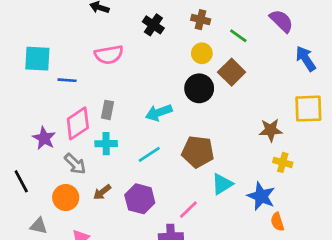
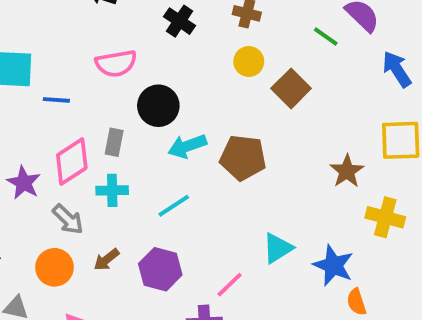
green line: (238, 36) -> (326, 36), moved
black circle: (199, 88) -> (158, 106), moved
brown star: (271, 130) -> (347, 171), turned -30
brown pentagon: (198, 152) -> (243, 158), moved
yellow cross: (283, 162) -> (385, 217), moved, size x1.4

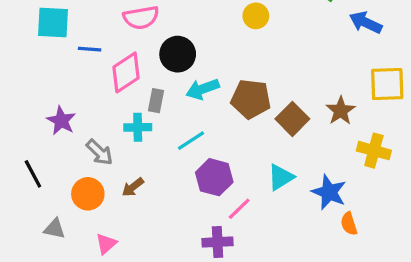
blue arrow: (397, 69) -> (366, 23), moved, turned -32
brown square: (291, 88) -> (292, 119), moved
gray rectangle: (114, 142) -> (156, 101), moved
pink diamond: (72, 162) -> (126, 72), moved
purple hexagon: (160, 269) -> (214, 177), moved

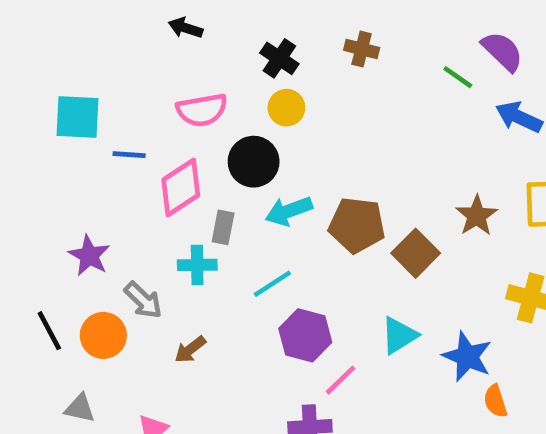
yellow circle: (256, 16) -> (286, 108), moved
brown star: (341, 111) -> (477, 216), moved
orange circle: (88, 194) -> (103, 335), moved

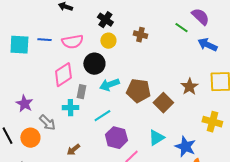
brown cross: (362, 49) -> (140, 35), moved
blue line: (129, 155) -> (44, 40), moved
brown arrow: (190, 349) -> (73, 150), moved

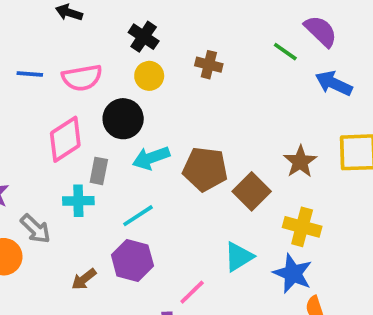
yellow cross: (212, 122) -> (302, 227), moved
purple hexagon: (116, 138) -> (132, 260), moved

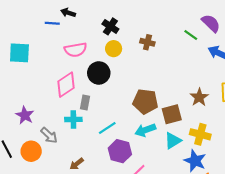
blue line: (30, 74) -> (52, 23), moved
cyan arrow: (151, 158) -> (145, 130), moved
brown square: (252, 191) -> (172, 114), turned 30
cyan triangle: (239, 257) -> (173, 141), moved
purple hexagon: (132, 260) -> (120, 151), moved

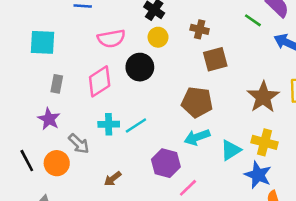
brown star: (199, 97) -> (263, 97), size x1.4
gray rectangle: (85, 103) -> (57, 84), moved
brown square: (172, 114) -> (215, 59), moved
cyan line: (107, 128) -> (136, 125), moved

